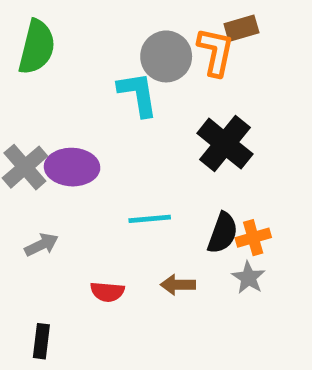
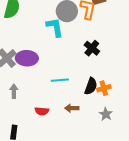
black cross: (225, 144) -> (92, 48), size x0.7
gray arrow: (41, 245) -> (14, 91), turned -64
gray star: (249, 278) -> (106, 114), moved

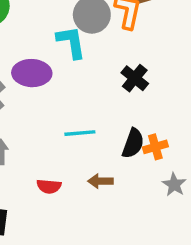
purple ellipse: (27, 58) -> (32, 73), moved
gray star: (106, 114) -> (174, 185), moved

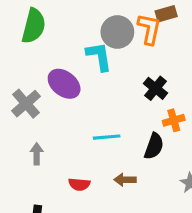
purple ellipse: (32, 73) -> (64, 84), turned 36
orange cross: (155, 147) -> (174, 120), moved

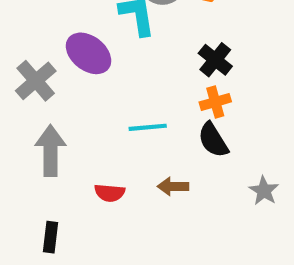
orange cross: (174, 120) -> (215, 102), moved
black semicircle: (154, 146) -> (213, 140), turned 128
gray arrow: (37, 154) -> (50, 151), size x1.6

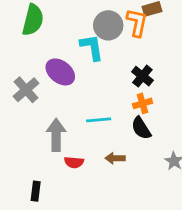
gray arrow: (50, 151) -> (56, 135), moved

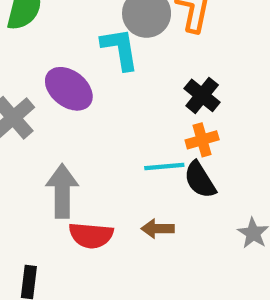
cyan line: (99, 120) -> (164, 167), moved
red semicircle: (74, 162) -> (91, 235), size x1.4

